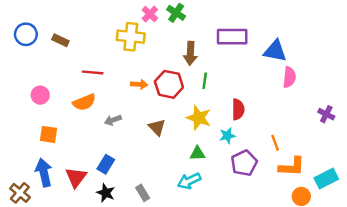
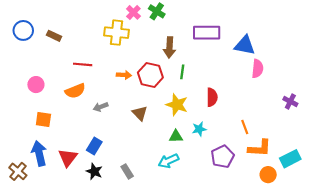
cyan star: (227, 136) -> (199, 129), moved
purple pentagon: (244, 163) -> (223, 157), moved

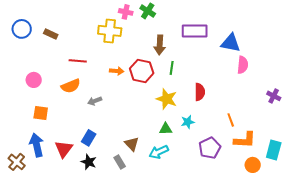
pink cross: (133, 12) -> (126, 12), turned -32
brown triangle: (140, 113) -> (132, 144), moved
cyan rectangle: (290, 159) -> (274, 150), turned -48

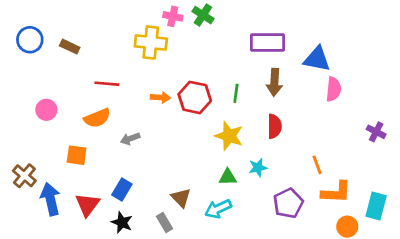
brown arrow: (160, 45) -> (274, 82), moved
orange square: (41, 113) -> (77, 155), moved
brown cross: (17, 162) -> (24, 176), moved

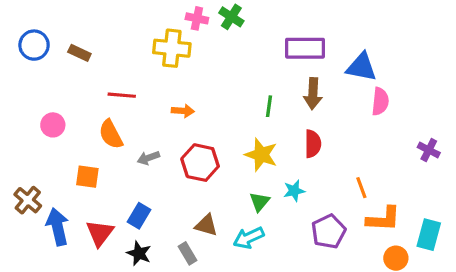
red hexagon: (195, 97) -> (200, 163), moved
orange semicircle: (97, 118) -> (111, 134), turned 84
green triangle: (228, 177) -> (260, 202), turned -48
brown triangle: (181, 198) -> (206, 225), turned -30

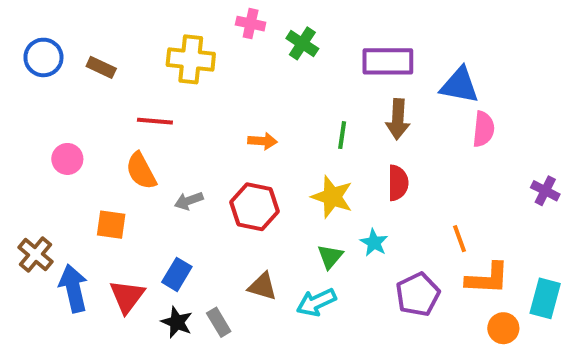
green cross: (231, 17) -> (302, 43), moved
yellow cross: (172, 48) -> (191, 59), moved
orange arrow: (183, 111) -> (262, 141), moved
cyan star: (294, 191) -> (374, 243), turned -30
gray rectangle: (188, 253) -> (219, 322), moved

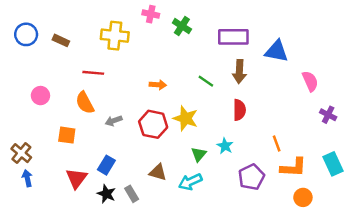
pink semicircle: (483, 129) -> (310, 81), moved, turned -30
green line: (342, 135) -> (206, 81), turned -63
yellow star: (332, 197) -> (185, 118), moved
blue arrow: (73, 288) -> (27, 178), moved, size x0.6
cyan rectangle: (545, 298) -> (333, 164), moved, turned -40

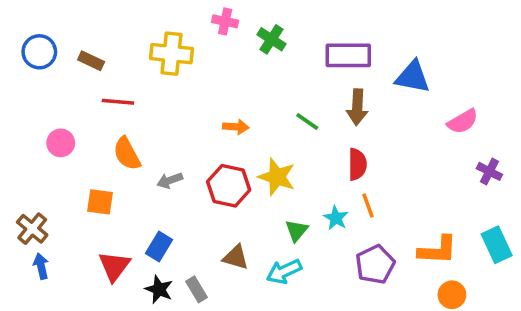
red line: (93, 73) -> (118, 102), moved
pink semicircle: (310, 81) -> (463, 121), turned 84
orange line: (277, 143) -> (368, 205), moved

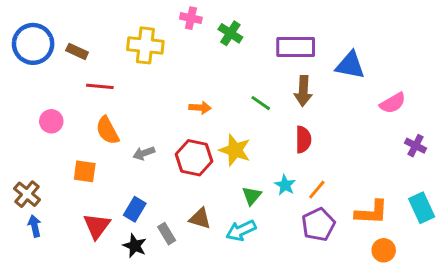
blue circle: (39, 52) -> (33, 44), size x1.4
orange line: (368, 205) -> (317, 190), moved, turned 60
gray rectangle: (196, 289) -> (167, 234), moved

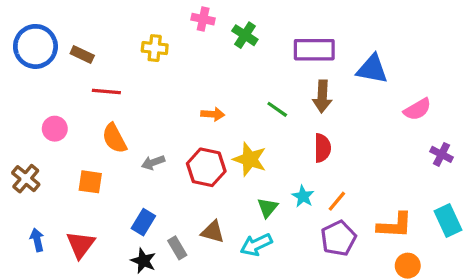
yellow cross: (145, 45) -> (155, 48), size x0.7
brown cross: (27, 194) -> (26, 179), moved
red triangle: (97, 226) -> (81, 245), moved

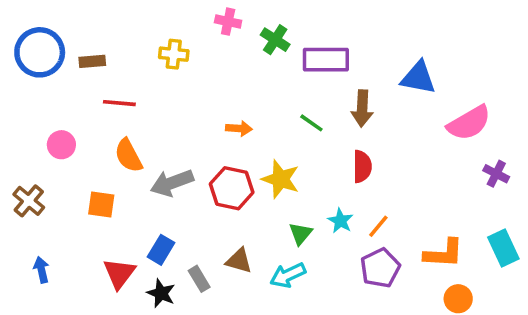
purple rectangle: (314, 50) -> (326, 60), moved
brown rectangle: (82, 55) -> (92, 61), turned -30
pink semicircle: (417, 109) -> (469, 123), size x1.4
gray arrow: (153, 162) -> (172, 183), size x1.6
red triangle: (81, 245) -> (119, 273), moved

